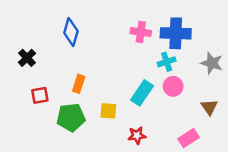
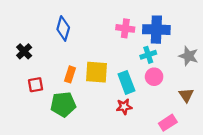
cyan rectangle: (142, 93) -> (126, 82), turned -55
yellow square: (108, 111) -> (97, 72), moved, size x1.5
red star: (137, 135) -> (124, 107), moved

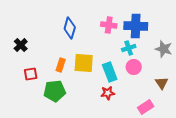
blue diamond: (63, 28) -> (70, 28), moved

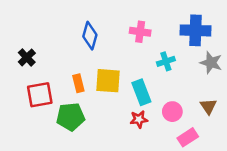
blue cross: (136, 26) -> (196, 30), moved
orange rectangle: (61, 65) -> (78, 83), turned -32
pink circle: (134, 67) -> (172, 112), moved
red square: (31, 74) -> (40, 95), size x1.5

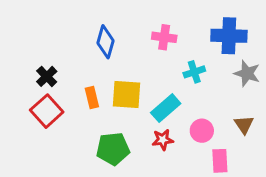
black cross: (27, 57) -> (47, 76), moved
cyan rectangle: (141, 92) -> (166, 108), turned 70
red square: (40, 95) -> (47, 111), turned -32
green pentagon: (71, 117) -> (113, 149), moved
pink rectangle: (188, 137) -> (220, 161), turned -60

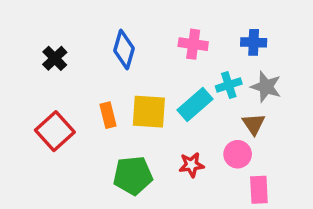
blue cross: (229, 36) -> (254, 42), moved, size x0.6
gray star: (247, 73) -> (266, 87), moved
black cross: (47, 76) -> (55, 58), moved
cyan rectangle: (166, 108) -> (195, 104), moved
brown triangle: (244, 125) -> (254, 124), moved

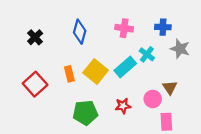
cyan cross: (229, 85) -> (147, 54), turned -35
gray star: (266, 87) -> (180, 49), moved
yellow square: (149, 112) -> (96, 72), turned 35
brown triangle: (254, 124) -> (170, 88), moved

